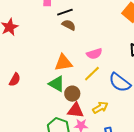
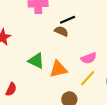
black line: (65, 12) -> (68, 20), moved
green triangle: (57, 84) -> (36, 61), moved

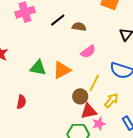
brown semicircle: (61, 31) -> (79, 27), moved
yellow line: (88, 78) -> (94, 83), moved

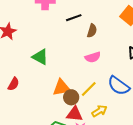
brown semicircle: (79, 27) -> (92, 31), turned 80
orange triangle: (62, 70) -> (62, 88), moved

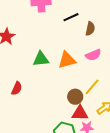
green triangle: (40, 57) -> (41, 59), turned -30
orange triangle: (62, 88) -> (67, 60), moved

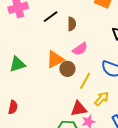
green triangle: (41, 59) -> (17, 64), moved
red semicircle: (17, 88) -> (13, 107), moved
brown circle: (75, 97) -> (67, 69), moved

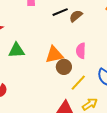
brown semicircle: (72, 24) -> (76, 16), moved, turned -144
pink semicircle: (80, 49) -> (81, 51), turned 112

